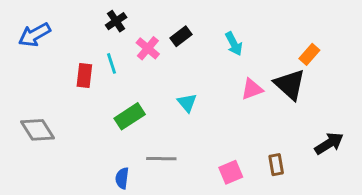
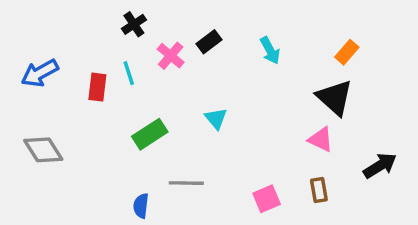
blue arrow: (35, 35) -> (40, 73), moved
orange rectangle: (309, 54) -> (347, 52), moved
pink triangle: (252, 89) -> (321, 139), moved, turned 45

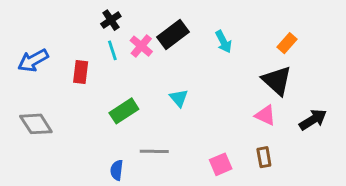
black rectangle: (209, 42) -> (173, 34), size x1.5
cyan line: (129, 73) -> (112, 50), moved
black arrow: (380, 166) -> (313, 120), moved

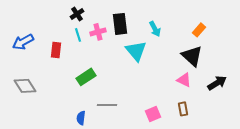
black rectangle: (173, 34) -> (120, 24), turned -60
pink cross: (141, 46) -> (98, 32), turned 35
cyan triangle: (179, 98) -> (136, 51), moved, size x1.6

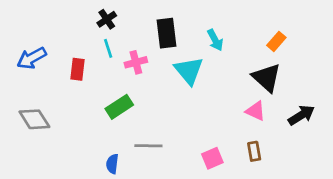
pink cross: (98, 32) -> (136, 62), moved

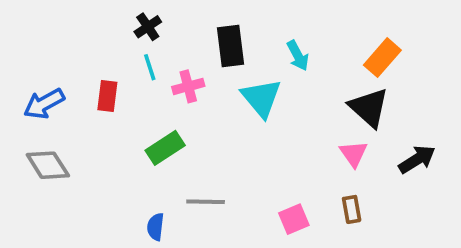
orange rectangle: (276, 41) -> (382, 58), size x1.4
blue arrow: (32, 58) -> (44, 104), moved
pink triangle: (255, 111) -> (354, 154), turned 30

